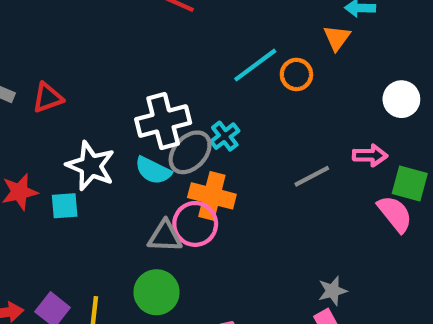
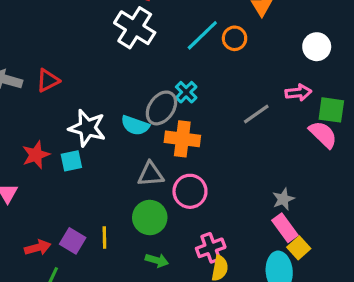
white cross: (163, 121) -> (135, 28), moved, turned -36
pink circle: (195, 224) -> (190, 191), moved

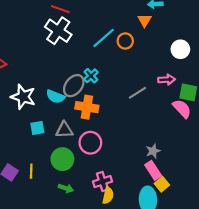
cyan square: (71, 161) -> (37, 128), moved

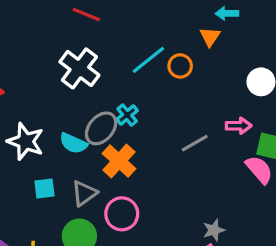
white cross: (58, 31) -> (79, 68), moved
orange cross: (87, 107) -> (119, 161), turned 30
gray triangle: (64, 130) -> (84, 193), turned -36

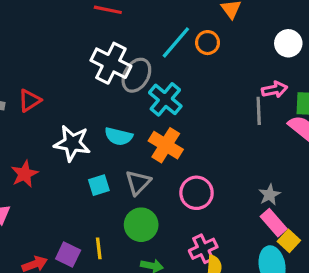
cyan cross: (127, 115) -> (165, 99), size x1.5
gray ellipse: (101, 128) -> (136, 75), moved
gray line: (195, 143) -> (259, 111), moved, turned -52
pink circle: (122, 214) -> (196, 193), moved

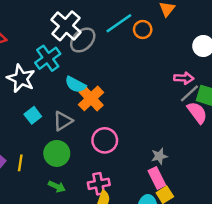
cyan cross: (165, 99) -> (48, 58), moved
gray line: (259, 111) -> (189, 93), moved, turned 35
cyan semicircle: (119, 136) -> (75, 84), moved
cyan square: (99, 185) -> (33, 115), turned -35

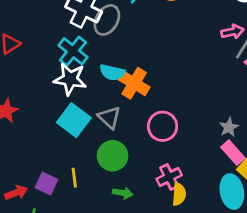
white star: (21, 78) -> (70, 79), moved
cyan square: (33, 115) -> (74, 120), size x1.6
gray triangle: (63, 121) -> (109, 117), turned -30

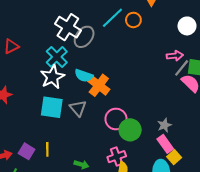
white star: (70, 79) -> (52, 77), turned 30
cyan square: (74, 120) -> (52, 107), turned -35
green circle: (113, 156) -> (130, 130), moved

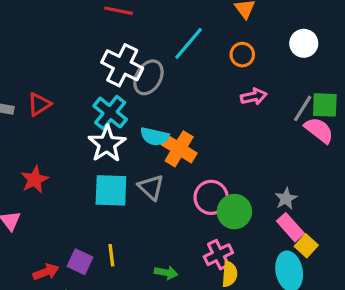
orange circle: (133, 20) -> (242, 55), moved
pink arrow: (175, 56) -> (254, 97), moved

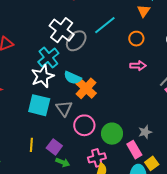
pink circle: (211, 197) -> (84, 125), moved
pink rectangle: (290, 227) -> (134, 150), moved
purple square: (80, 262) -> (54, 147), moved

